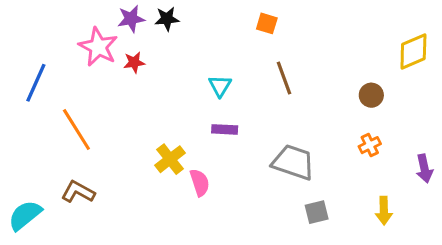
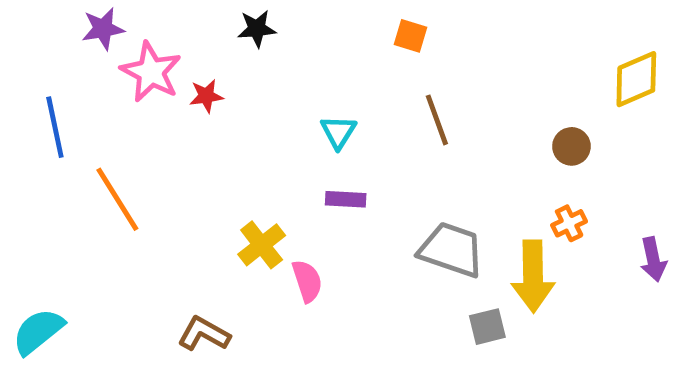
purple star: (131, 19) -> (103, 29), moved
blue line: (36, 83) -> (55, 127), turned -36
brown L-shape: (78, 192) -> (204, 334), moved
yellow arrow: (384, 211) -> (533, 276), moved, size x1.6

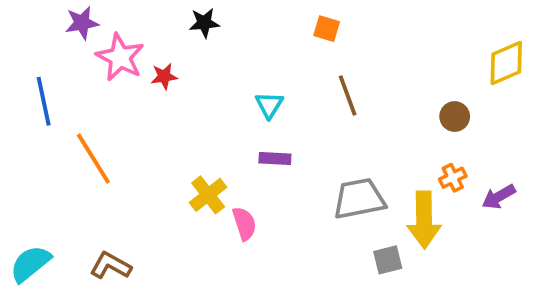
gray trapezoid: (451, 250) -> (359, 199), turned -30
purple arrow: (653, 259) -> (499, 197), moved, turned 72
brown L-shape: (204, 334) -> (111, 266), moved

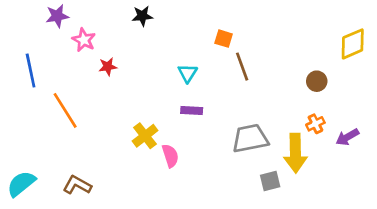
orange square: (327, 29) -> (224, 39), moved
pink star: (120, 57) -> (84, 40), size x0.7
red star: (164, 76) -> (108, 67), moved

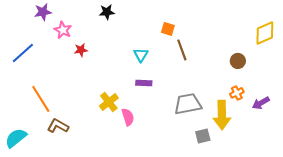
blue line: (31, 71) -> (23, 53), turned 60
orange line: (65, 110) -> (41, 99), moved
brown L-shape: (77, 185) -> (58, 126), moved

